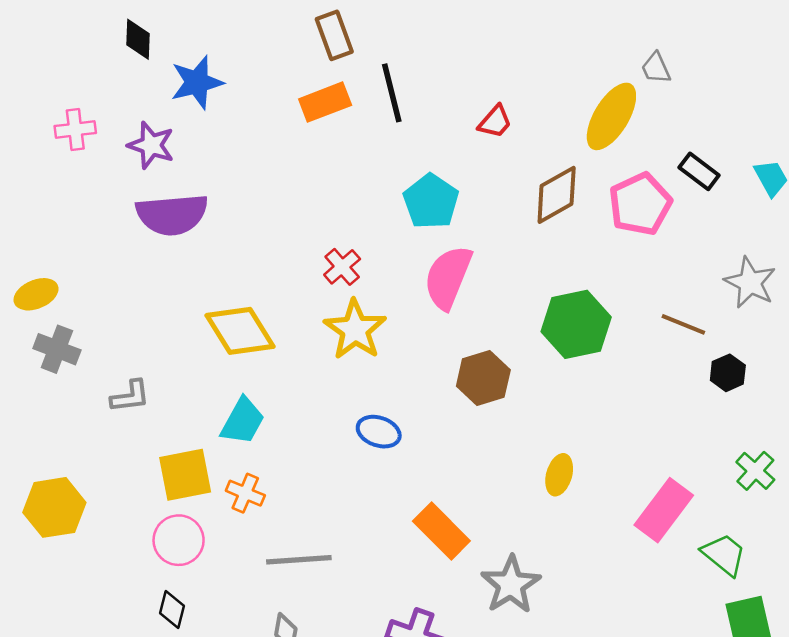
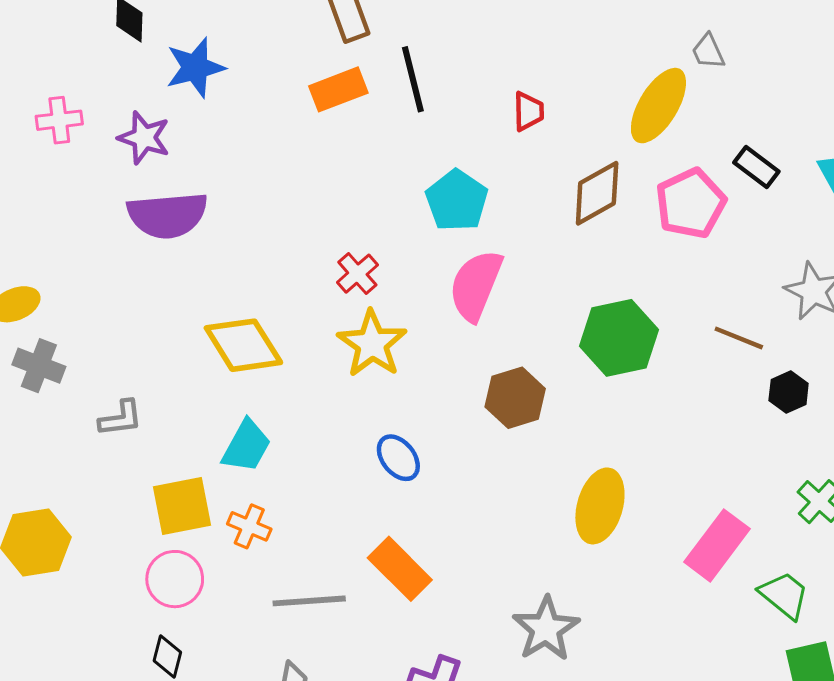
red trapezoid: (495, 122) -> (528, 111), turned -42
blue ellipse: (379, 432) -> (398, 458), turned 33
yellow ellipse: (559, 475) -> (600, 506), size x1.6
orange rectangle: (441, 531) -> (400, 569), moved

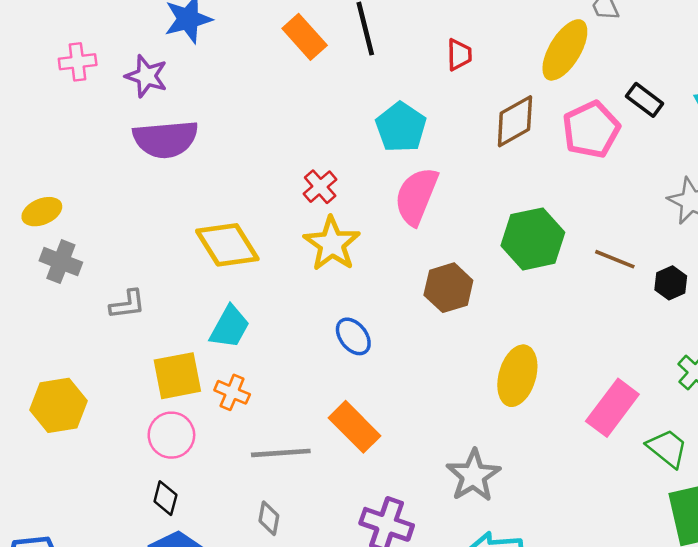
orange rectangle: (338, 89) -> (305, 37), turned 69
brown line: (739, 338) -> (615, 259), moved

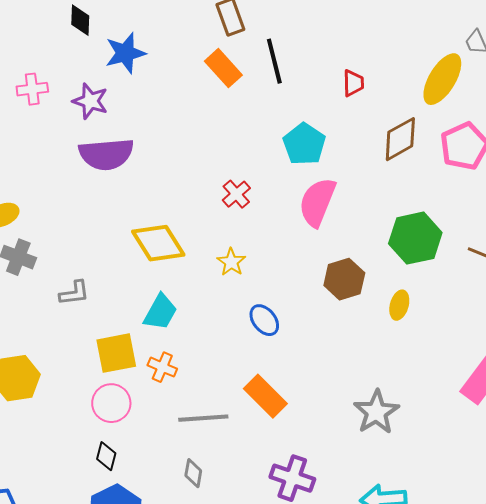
yellow star: (332, 244) -> (231, 262), moved, size x0.6
yellow ellipse: (517, 376) -> (399, 305), moved, size x0.6
gray star: (473, 476) -> (376, 412), moved

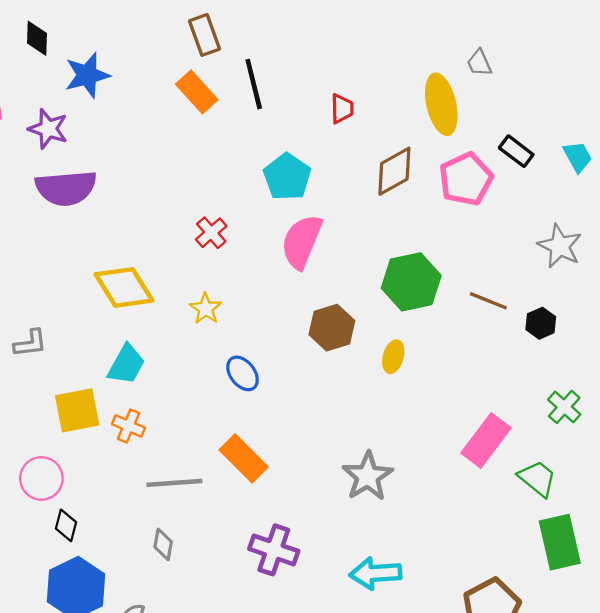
yellow ellipse: (442, 79) -> (441, 104), turned -44
pink circle: (111, 403) -> (41, 478), moved

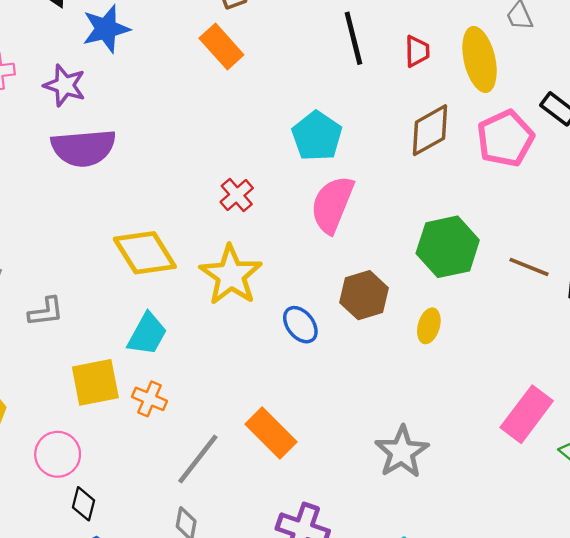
black line: (254, 84) -> (353, 38), moved
red trapezoid: (342, 109) -> (417, 51), moved
yellow star: (206, 309) -> (231, 275), size x1.8
blue ellipse: (242, 373) -> (300, 325), moved
gray line: (174, 483) -> (198, 459), turned -48

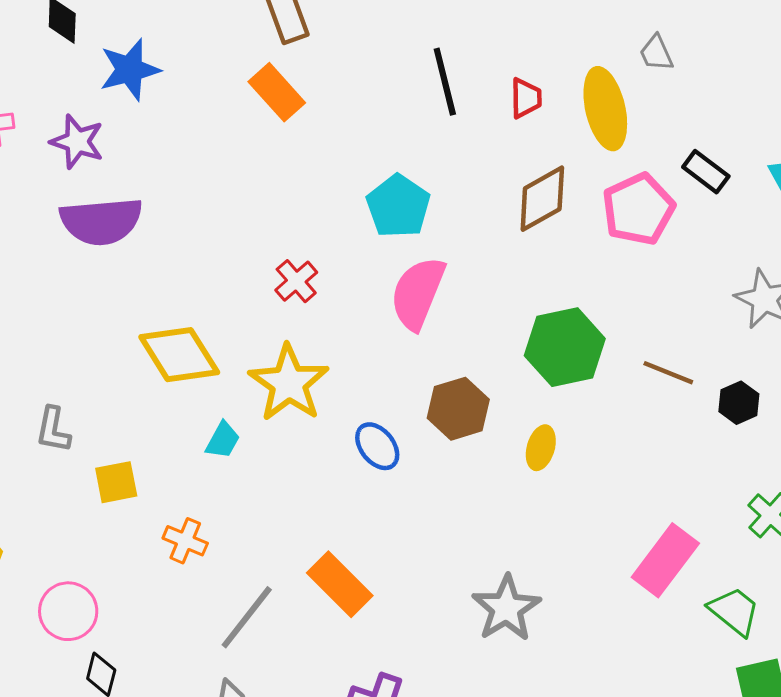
gray L-shape: (46, 312) -> (53, 430), turned 108
cyan trapezoid: (147, 334) -> (223, 440), moved, size x0.7
yellow square: (95, 382) -> (116, 482), moved, size x0.7

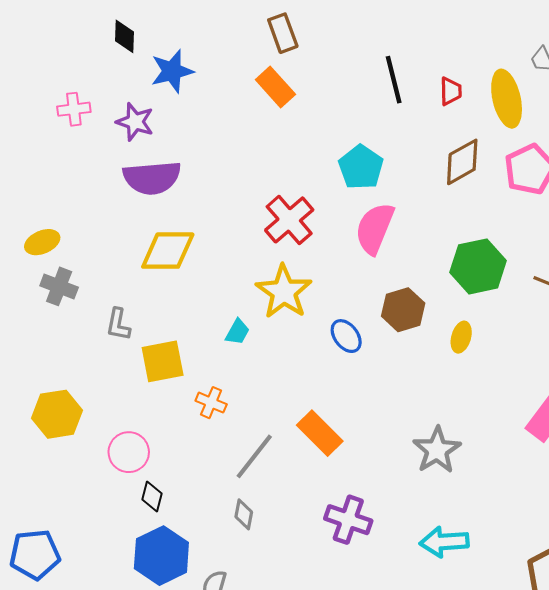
red cross: (296, 281) -> (289, 220), size x1.6
yellow diamond: (179, 355) -> (168, 251), moved, turned -58
yellow square: (116, 482) -> (163, 361), size x1.4

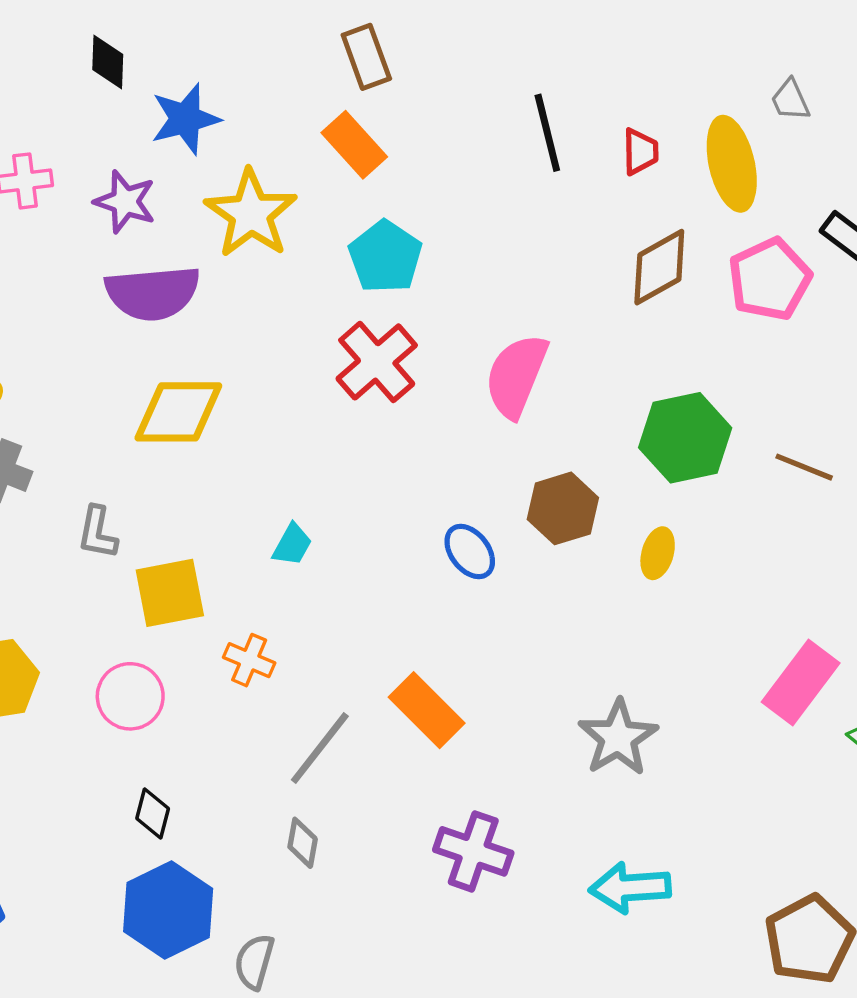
cyan pentagon: (361, 167) -> (385, 257), moved
yellow star: (284, 292) -> (251, 214), moved
pink circle: (129, 452) -> (130, 696), moved

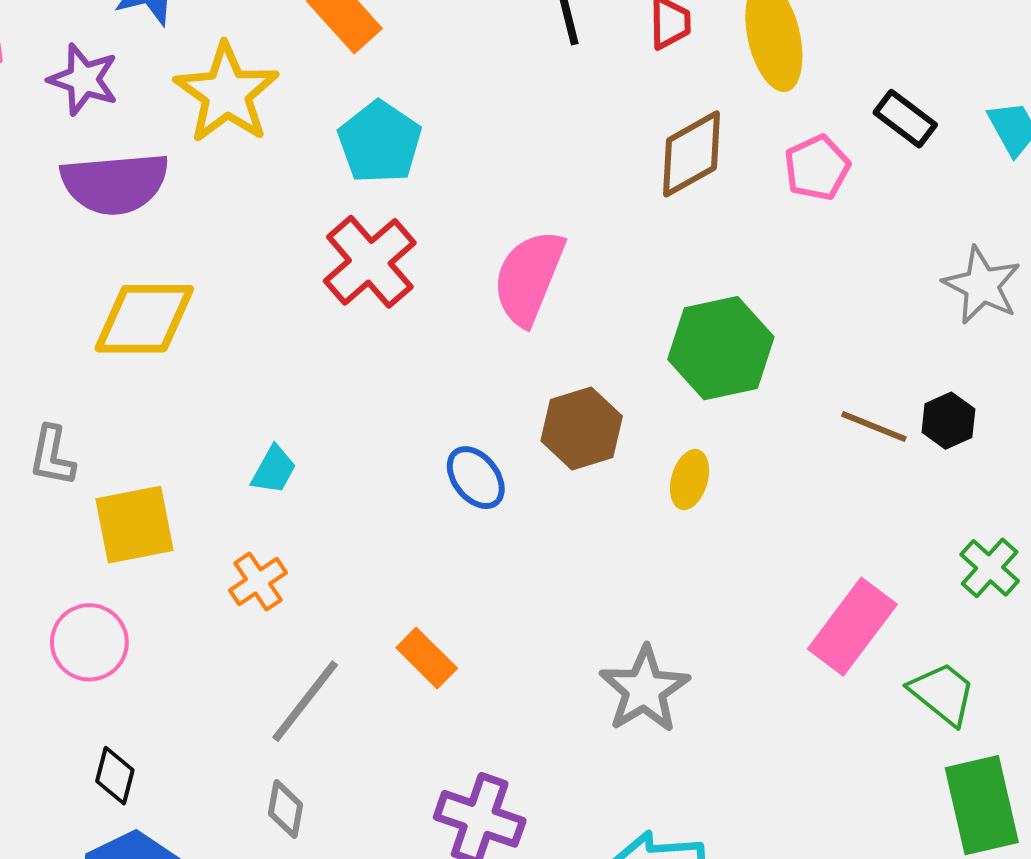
pink pentagon: (770, 279) -> (817, 168), size x0.7
brown line: (804, 467) -> (874, 427), moved
orange cross: (249, 660) -> (258, 582), moved, turned 33
orange rectangle: (427, 710) -> (427, 658), size x0.7

